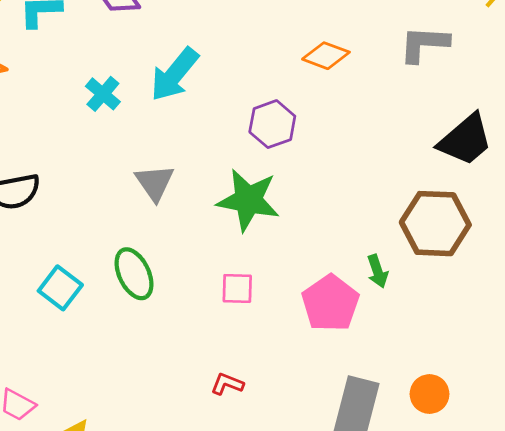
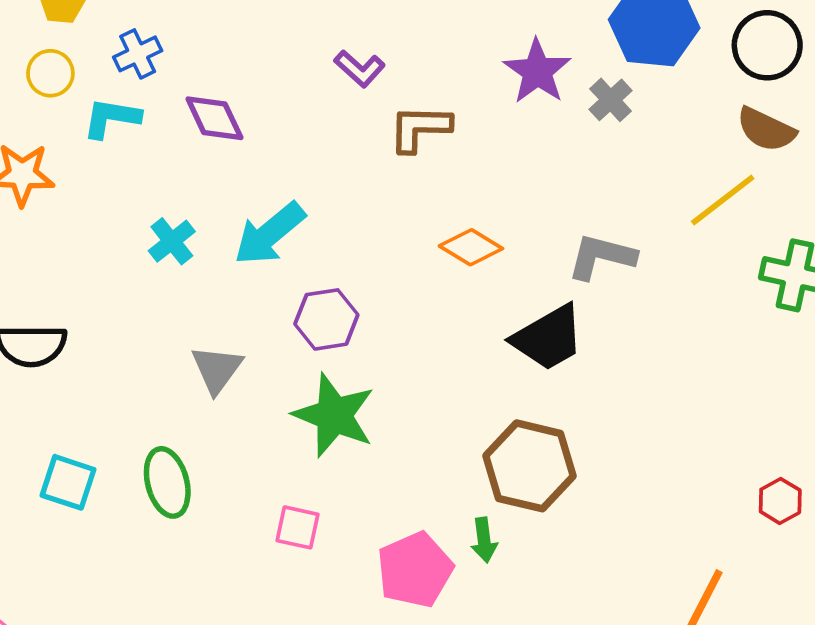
purple hexagon: (272, 124) -> (326, 319), moved
black trapezoid: (465, 140) -> (548, 338), moved
brown hexagon: (435, 224) -> (529, 466), moved
cyan square: (60, 288) -> (68, 482), turned -30

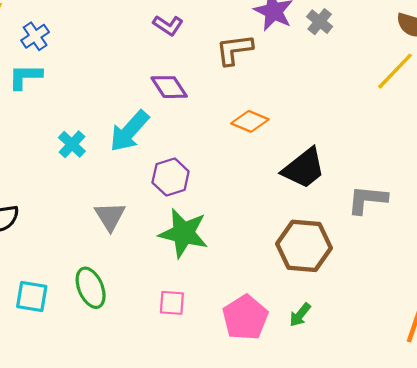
purple diamond: (214, 118) -> (169, 87), moved
brown L-shape: (420, 128) -> (234, 50), moved
gray L-shape: (601, 257) -> (367, 200), moved
green arrow: (484, 540) -> (300, 315), moved, turned 55

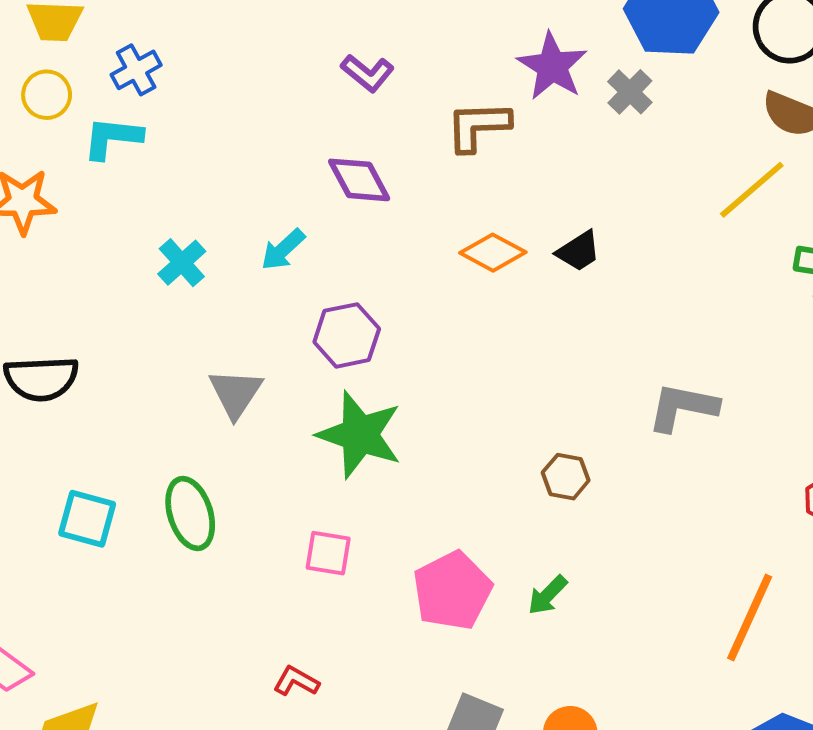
cyan arrow: (129, 131) -> (283, 250), size x0.6
black trapezoid: (304, 168) -> (578, 251), moved, size x0.6
brown hexagon: (304, 246) -> (566, 477), size x0.5

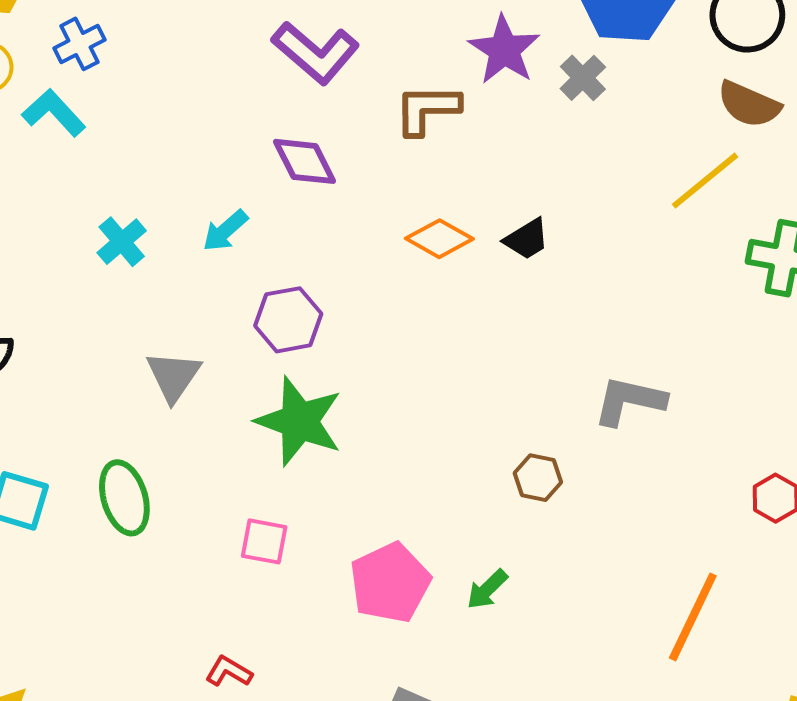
purple L-shape: (367, 73) -> (316, 53), size x1.6
cyan L-shape: (112, 138) -> (54, 113), turned 40
brown hexagon: (566, 477) -> (538, 478), moved

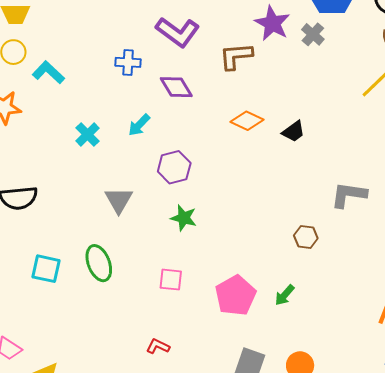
blue cross: (80, 44) -> (128, 62), moved, turned 35
black trapezoid: (527, 239) -> (294, 131), moved
green star: (299, 421) -> (184, 218), size x0.6

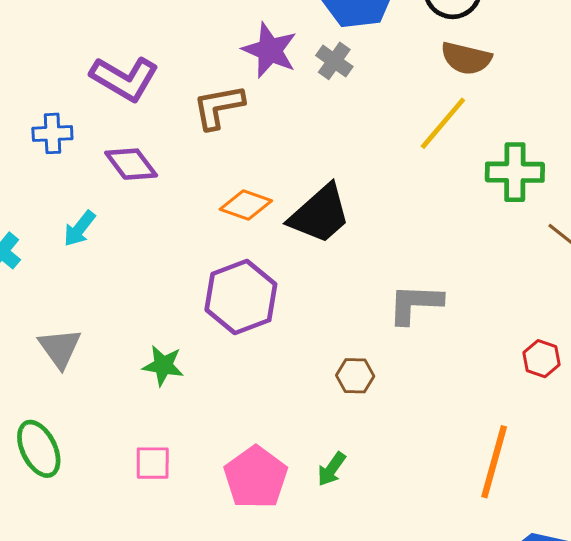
black trapezoid: (294, 131) -> (320, 214), size x1.8
purple hexagon: (174, 167) -> (241, 297), moved, size x1.4

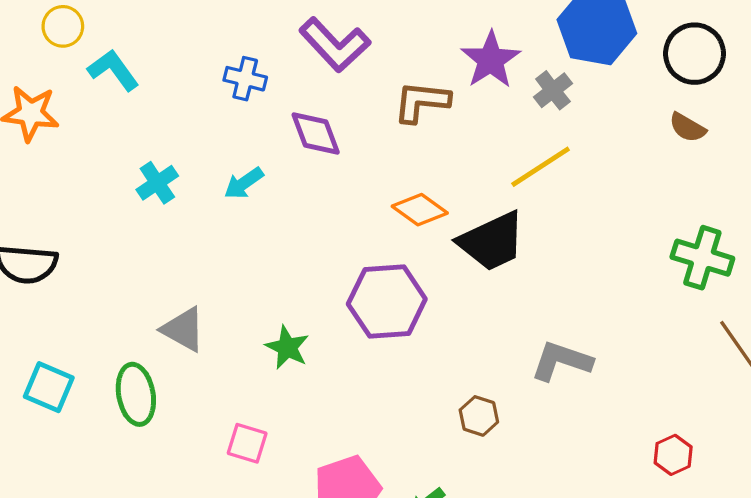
brown semicircle: (466, 58) -> (687, 127), size x0.7
yellow line: (443, 123) -> (541, 167), moved
gray triangle: (60, 348) -> (183, 329), moved, turned -42

